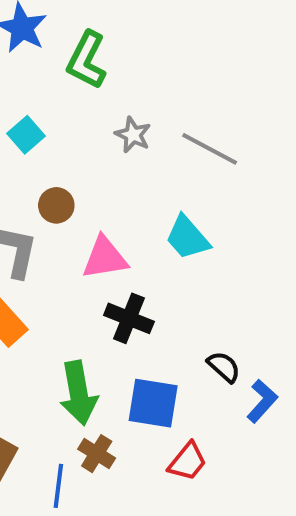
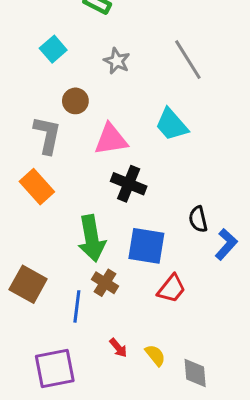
gray star: (133, 135) -> (117, 61), moved
gray line: (210, 149) -> (188, 60), turned 30
black semicircle: (224, 367) -> (198, 219), turned -145

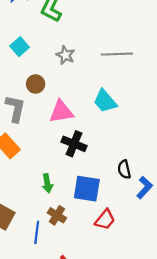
gray line: (188, 60) -> (117, 54), turned -60
green arrow: (92, 238) -> (47, 183), size x0.6

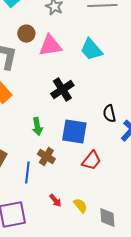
pink triangle: (61, 112) -> (50, 46), moved
black cross: (74, 144) -> (62, 90), turned 35

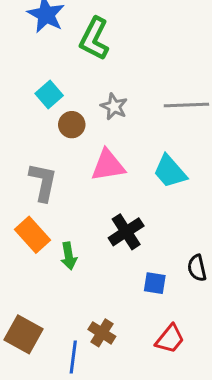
brown circle: (26, 34) -> (72, 125), moved
green arrow: (37, 127) -> (69, 256), moved
blue square: (74, 132) -> (155, 283), moved, size x0.6

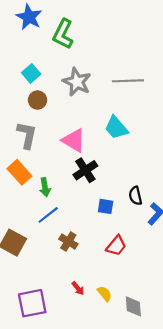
gray star: (114, 107) -> (77, 82), size x1.5
brown circle: (72, 125) -> (38, 100), moved
pink triangle: (108, 165) -> (74, 140), moved, turned 40
blue line: (73, 357) -> (48, 215), moved, turned 45

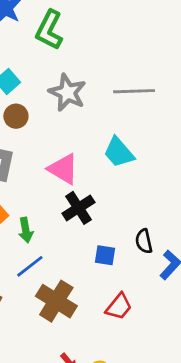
brown cross: (68, 242) -> (56, 301), size x1.6

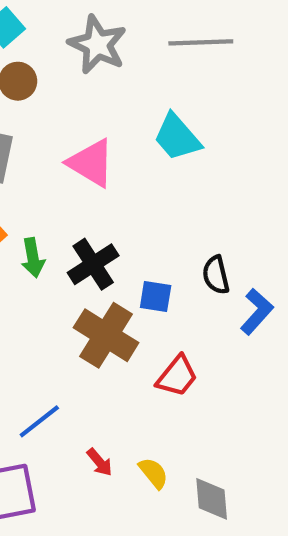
black cross: (79, 208) -> (93, 264), moved
blue line: (30, 266) -> (39, 421), moved
brown cross: (56, 301) -> (106, 335), moved

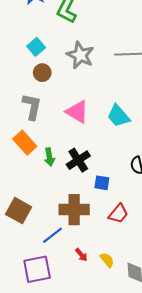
cyan trapezoid: (177, 137) -> (118, 116), moved
blue square: (156, 296) -> (102, 183), moved
brown cross: (106, 335) -> (74, 210), moved, turned -32

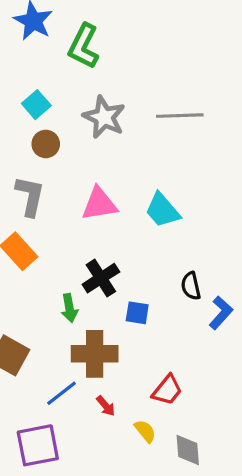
pink triangle: (77, 112) -> (99, 204), turned -40
green arrow: (49, 157) -> (69, 308), moved
red trapezoid: (118, 214) -> (167, 390), moved
red arrow: (81, 255) -> (106, 406), moved

